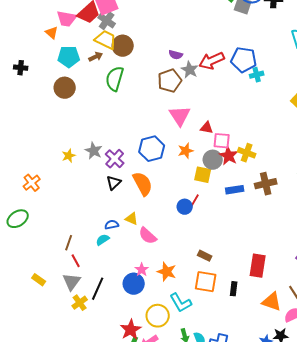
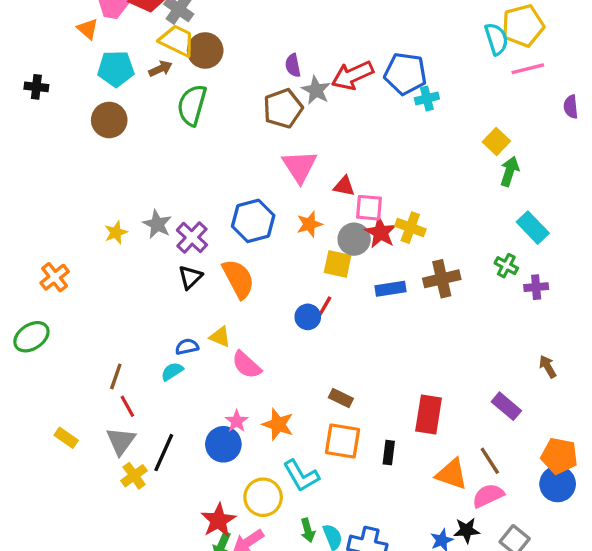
purple semicircle: (176, 55) -> (293, 65), turned 64

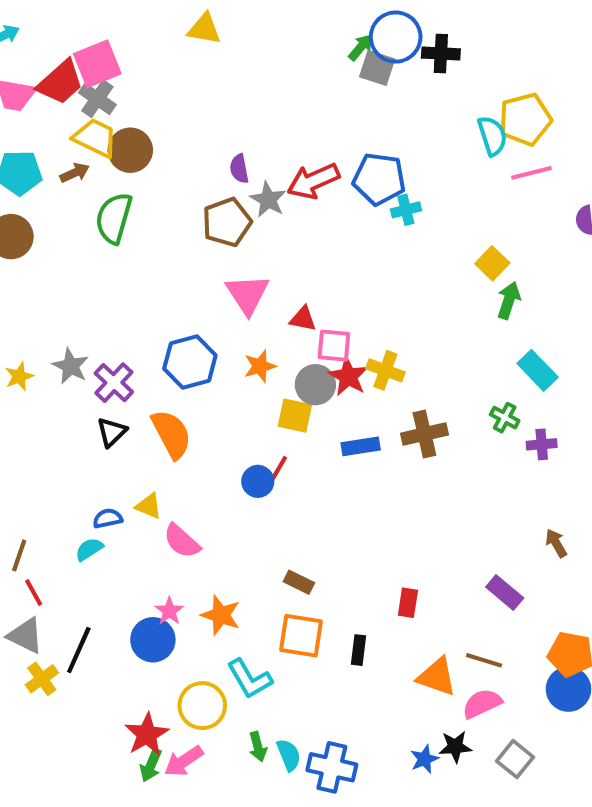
red rectangle: (429, 415) -> (408, 603), size x0.6
gray triangle: (121, 441) -> (25, 636), turned -40
brown line: (490, 461) -> (484, 660), turned -40

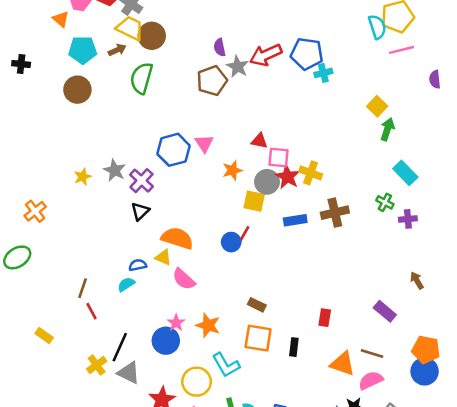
pink triangle: (248, 294) -> (204, 143), moved, size x0.7
blue hexagon: (190, 362) -> (173, 150), moved
orange semicircle: (171, 434) -> (177, 238), moved, turned -44
gray triangle: (25, 636) -> (129, 373), moved

